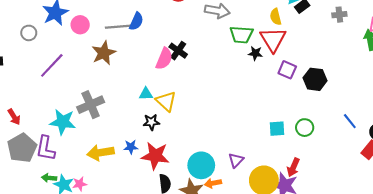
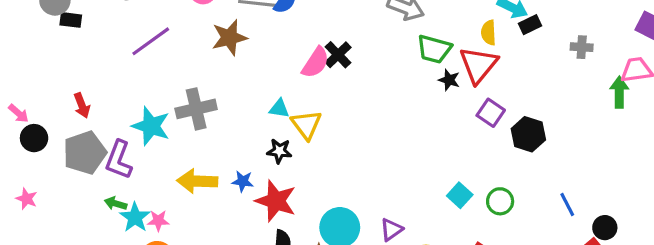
cyan square: (277, 129) -> (460, 195), turned 35

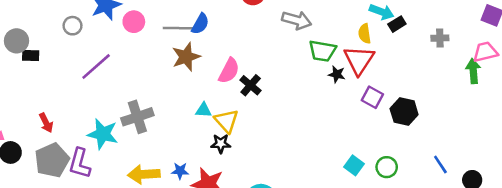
brown star: (229, 38) -> (186, 57), moved
black cross: (338, 55) -> (251, 85), moved
black star: (279, 151) -> (221, 144), moved

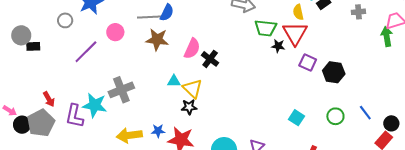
pink circle: (134, 22) -> (115, 32), moved
brown star: (186, 57) -> (157, 40), turned 30
gray pentagon: (52, 160) -> (41, 123), moved
purple L-shape: (80, 163) -> (74, 116), moved
green circle: (387, 167) -> (335, 116), moved

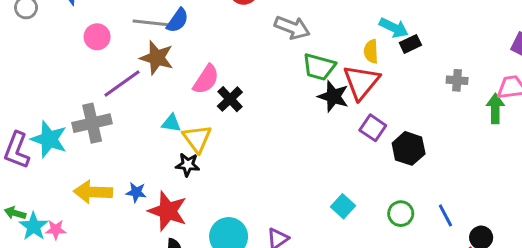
gray cross: (358, 12) -> (457, 80), moved
black star: (278, 46) -> (333, 96), size x1.5
purple line: (86, 52) -> (122, 84), moved

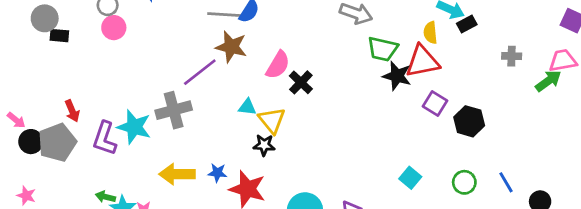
pink circle: (97, 37) -> (114, 28), moved
red triangle: (361, 82) -> (422, 61), turned 42
green arrow: (495, 109) -> (548, 81), turned 56

